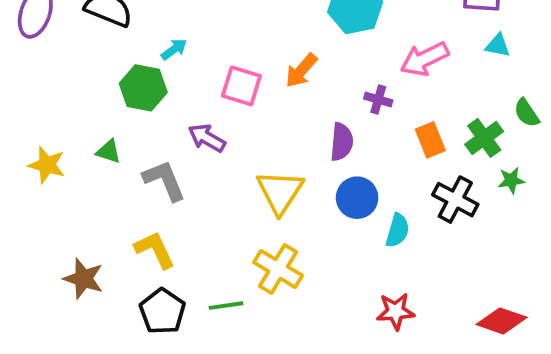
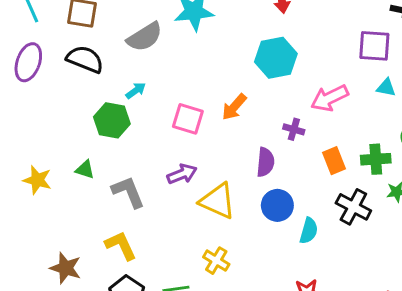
purple arrow: (207, 138) -> (182, 174), moved, turned 128
green cross: (484, 138) -> (376, 159), turned 32
yellow triangle: (280, 192) -> (218, 201), turned -39
yellow cross: (278, 269) -> (216, 261), size x0.7

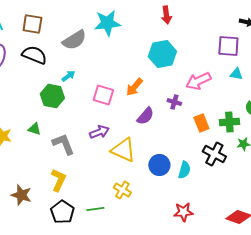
purple semicircle: (265, 162) -> (145, 116), moved, turned 36
blue circle: (277, 205) -> (159, 165), moved
yellow L-shape: (121, 246) -> (58, 180), turned 50

